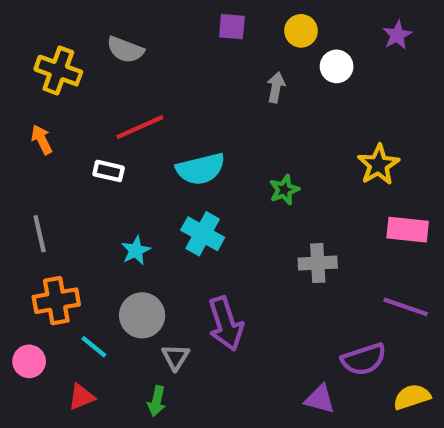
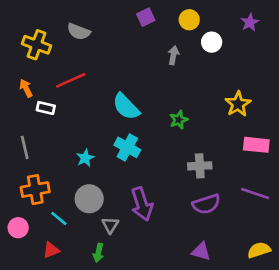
purple square: (232, 27) -> (146, 17), turned -30
red line: (140, 127) -> (71, 80), moved
cyan semicircle: (201, 169) -> (126, 107), turned 60
white rectangle: (109, 171) -> (46, 108), moved
purple semicircle: (364, 359) -> (206, 204), moved

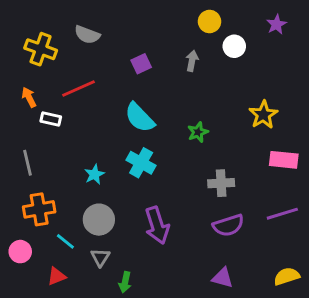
purple square: (146, 17) -> (141, 64), moved
purple line: (255, 193) -> (282, 214), turned -36
gray triangle: (110, 225) -> (100, 257), moved
green arrow: (98, 253) -> (125, 282), moved

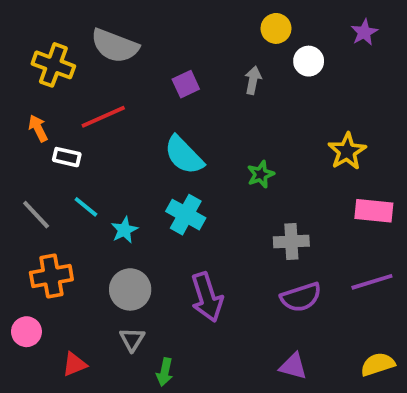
gray semicircle: (87, 35) -> (115, 46), size x1.4
gray line: (27, 163) -> (36, 215), turned -30
cyan line: (65, 241) -> (86, 207), moved

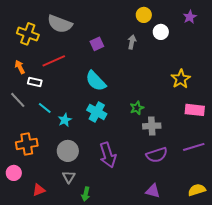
green star: (261, 174) -> (137, 108), moved
gray line: (36, 215) -> (18, 100), moved

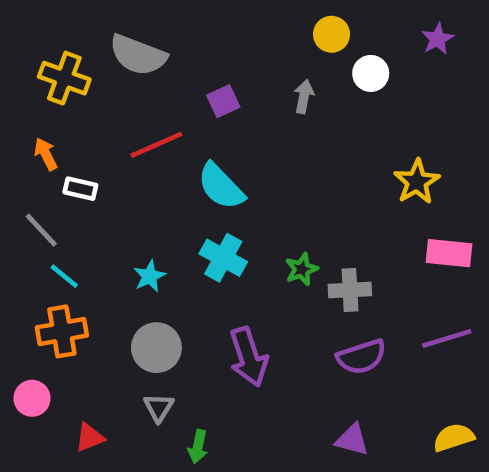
red line: (54, 61) -> (156, 145), moved
cyan line: (45, 108) -> (64, 276), moved
green star: (137, 108) -> (302, 269), moved

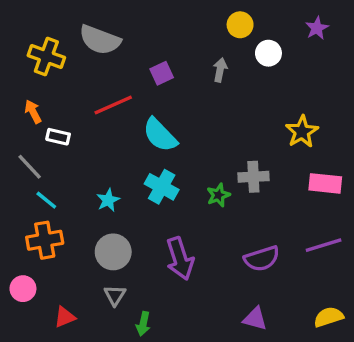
gray cross: (350, 290) -> (253, 177), moved

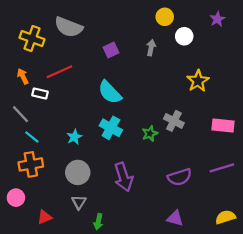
red line: (113, 105) -> (59, 72), moved
yellow star: (302, 132) -> (198, 81), moved
gray cross: (253, 177) -> (174, 121), turned 30

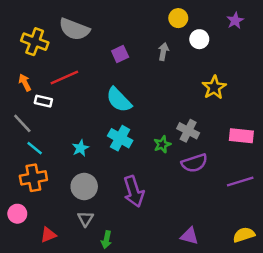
purple semicircle: (180, 177) -> (194, 163), moved

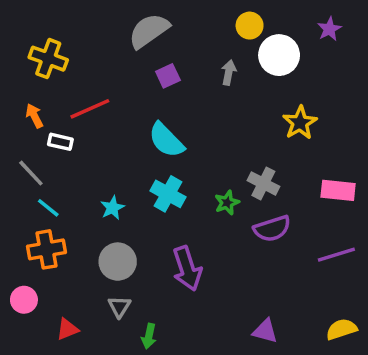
gray semicircle: (74, 29) -> (149, 31), moved, turned 124
white circle: (199, 39) -> (279, 55), size x1.5

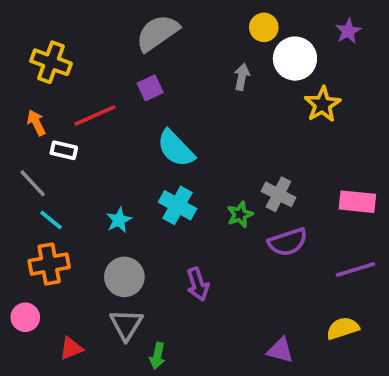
purple square: (168, 76) -> (150, 88), moved
yellow star: (300, 123) -> (323, 104), moved
purple arrow: (187, 268) -> (198, 284), size x0.7
gray triangle: (119, 307) -> (126, 325), size x1.4
yellow semicircle: (342, 329) -> (343, 328), moved

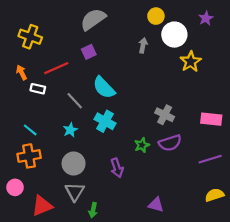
gray line: (33, 183) -> (75, 101), moved
green star: (240, 214) -> (142, 145), moved
yellow semicircle: (343, 328) -> (214, 195), moved
red triangle: (71, 348) -> (42, 206), size x1.5
purple triangle: (280, 350) -> (156, 205), moved

